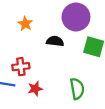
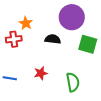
red cross: (21, 67) -> (14, 39), moved
red star: (35, 89) -> (41, 73), moved

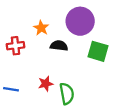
orange star: (26, 23) -> (41, 28), moved
green semicircle: (73, 82) -> (67, 94), moved

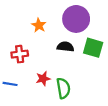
red cross: (15, 46) -> (20, 54), moved
black semicircle: (59, 46) -> (65, 47), moved

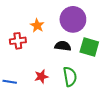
red cross: (20, 54) -> (18, 41), moved
green semicircle: (63, 88) -> (70, 77), moved

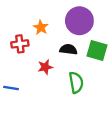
red star: (41, 77) -> (45, 67), moved

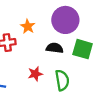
red star: (45, 67) -> (35, 74), moved

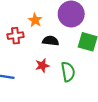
black semicircle: (55, 48) -> (51, 41), moved

